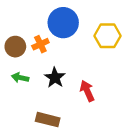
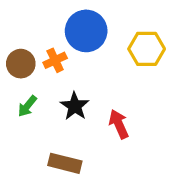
green arrow: (20, 78) -> (27, 106), turned -63

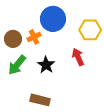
green arrow: (27, 106) -> (17, 65), size x1.5
red arrow: (119, 124) -> (78, 57), moved

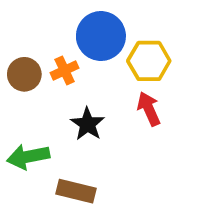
yellow hexagon: (90, 30) -> (149, 61), moved
green arrow: (17, 65) -> (28, 157), moved, turned 40

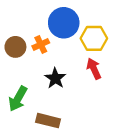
green arrow: (28, 157) -> (18, 99), turned -50

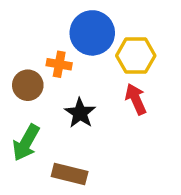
orange cross: (41, 44) -> (59, 64), turned 35
brown circle: (15, 47) -> (28, 85), moved

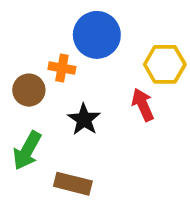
yellow hexagon: (136, 56) -> (165, 64), moved

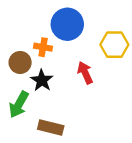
red arrow: (143, 105) -> (85, 73), moved
black star: (84, 119) -> (42, 80), moved

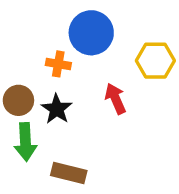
brown circle: (20, 62) -> (18, 100), moved
green arrow: (19, 105) -> (25, 142), turned -32

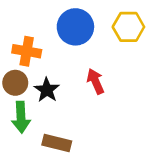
yellow hexagon: (155, 61) -> (128, 27), moved
orange cross: (58, 64) -> (27, 51), moved, size x1.4

